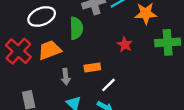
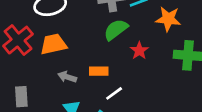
green semicircle: (76, 28) -> (116, 30), moved, turned -135
gray arrow: (66, 77) -> (67, 77), turned 105

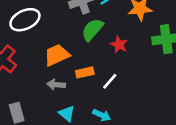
orange trapezoid: (53, 44) -> (57, 55), moved
white line: (114, 93) -> (110, 81), moved

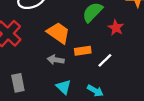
orange trapezoid: (57, 55) -> (58, 33), turned 55

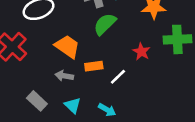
red star: (116, 28) -> (141, 52), moved
gray rectangle: (18, 83) -> (37, 101), moved, turned -36

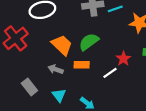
green semicircle: (105, 24) -> (89, 42), moved
white line: (118, 77) -> (110, 73), moved

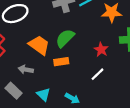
gray arrow: (56, 69) -> (26, 69), moved
white line: (110, 73) -> (97, 74), moved

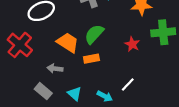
white line: (97, 74) -> (128, 84), moved

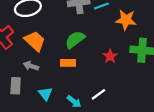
orange trapezoid: (68, 43) -> (35, 41), moved
gray rectangle: (43, 91) -> (16, 86), turned 42

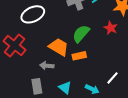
orange trapezoid: (35, 41) -> (59, 47), moved
red star: (110, 56) -> (111, 28), moved

